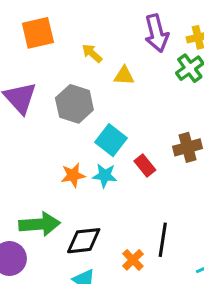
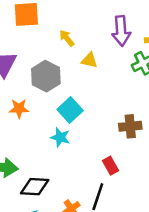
red rectangle: (145, 166) -> (110, 166), moved
orange star: (73, 175) -> (19, 109), moved

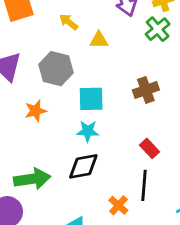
cyan square: (70, 110) -> (91, 99), turned -35
brown cross: (130, 126) -> (146, 90), moved
black diamond: (35, 187) -> (83, 166), moved

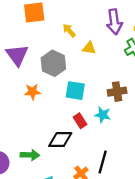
cyan star: (88, 131) -> (103, 115), moved
red rectangle: (150, 148) -> (80, 121), moved
green arrow: (32, 179) -> (30, 155), moved, size x0.7

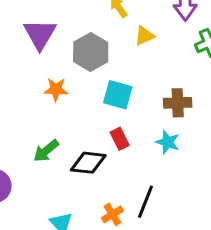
yellow triangle: (89, 48) -> (144, 36), turned -40
cyan star: (103, 115) -> (168, 142), moved
green arrow: (30, 155) -> (46, 151), moved, turned 132

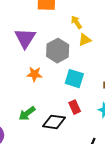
yellow triangle: (144, 36) -> (85, 40), moved

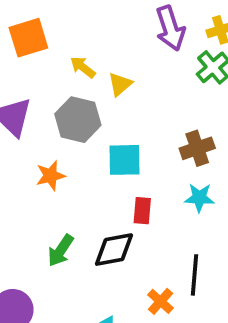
yellow arrow: (76, 22) -> (83, 67), moved
red rectangle: (75, 107) -> (142, 211), turned 48

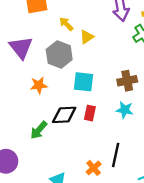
black diamond: (114, 250) -> (64, 115), moved

